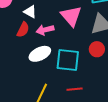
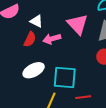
white ellipse: (40, 54) -> (34, 70), moved
cyan square: (68, 60) -> (65, 78), moved

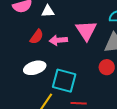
white triangle: (36, 21) -> (48, 11), moved, turned -40

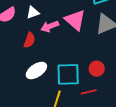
pink arrow: (58, 40) -> (50, 26), moved
red circle: (107, 67) -> (97, 69), moved

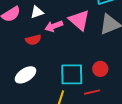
red semicircle: (29, 40) -> (33, 40), turned 56
white ellipse: (36, 71) -> (25, 75), moved

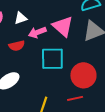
red circle: (100, 69) -> (83, 75), size x1.6
cyan square: (72, 74) -> (52, 59), moved

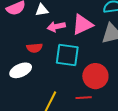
pink triangle: (63, 26) -> (82, 25), turned 45
red semicircle: (17, 46) -> (34, 48), moved

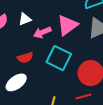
cyan square: (67, 55) -> (59, 58), turned 30

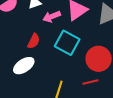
red semicircle: (25, 58) -> (34, 41), turned -49

